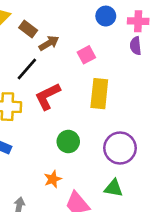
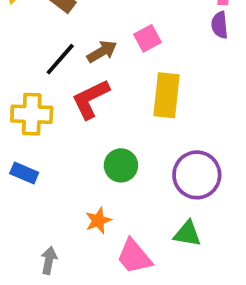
brown arrow: (49, 43) -> (102, 52), moved

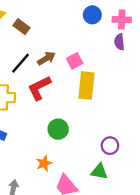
pink square: (147, 38) -> (75, 61), moved
purple circle: (197, 175) -> (110, 146), moved, size x0.6

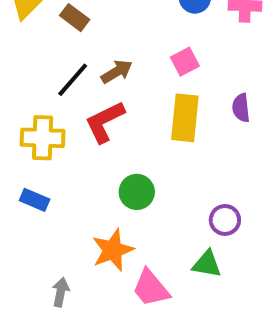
purple semicircle: (119, 42) -> (241, 108), moved
pink square: (75, 61) -> (185, 62), moved
orange star: (44, 163) -> (113, 250), size x1.5

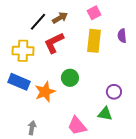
blue rectangle: (35, 200) -> (19, 82), size x1.5
orange star: (113, 250) -> (45, 92), moved

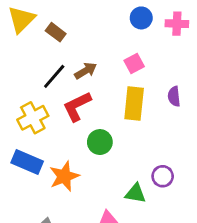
yellow cross: (23, 51) -> (33, 118), turned -30
green circle: (70, 78) -> (100, 142), moved
green triangle: (105, 114) -> (136, 193), moved

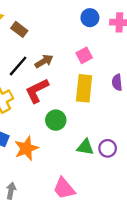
green triangle: (136, 193) -> (85, 147), moved

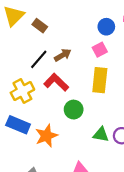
blue circle: (90, 18) -> (106, 27), moved
red L-shape: (37, 91) -> (56, 82), turned 70

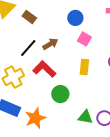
blue circle: (106, 27) -> (75, 18), moved
pink square: (100, 50) -> (84, 39), turned -32
yellow rectangle: (100, 80) -> (84, 67), size x0.7

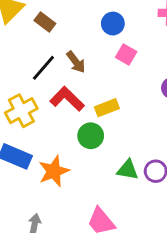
brown arrow: (50, 44) -> (76, 62), turned 84
yellow rectangle: (84, 67) -> (107, 108), moved, turned 63

